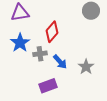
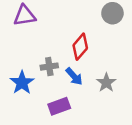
red diamond: (52, 32) -> (80, 47), moved
blue star: (20, 43) -> (22, 83), moved

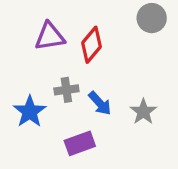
purple triangle: (24, 16) -> (50, 36), moved
red diamond: (80, 47) -> (92, 45), moved

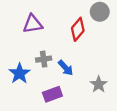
red diamond: (92, 45) -> (78, 29), moved
gray star: (143, 112) -> (99, 84), moved

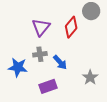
purple triangle: (33, 24) -> (41, 27), moved, turned -42
blue star: (19, 73) -> (18, 67), turned -30

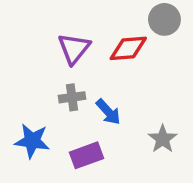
red diamond: (71, 27) -> (128, 48), turned 45
blue star: (18, 67) -> (32, 141), moved

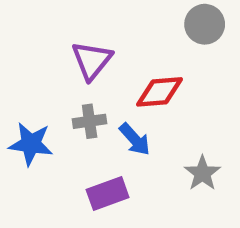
red diamond: (128, 48) -> (160, 92), moved
blue star: (32, 141) -> (31, 144), moved

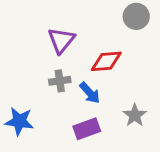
blue star: (31, 144) -> (19, 121), moved
purple rectangle: (108, 194) -> (87, 129), moved

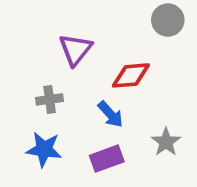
gray cross: (60, 81) -> (50, 99), moved
blue star: (19, 121) -> (44, 149), moved

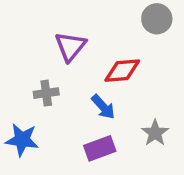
blue star: (44, 149) -> (22, 140), moved

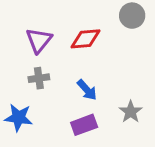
purple triangle: (70, 46) -> (39, 40), moved
red diamond: (122, 71) -> (86, 39), moved

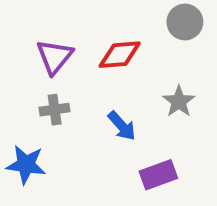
gray star: (131, 112) -> (179, 101), moved
purple rectangle: (84, 125) -> (158, 175), moved

